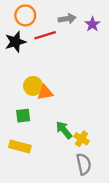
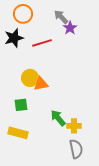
gray arrow: (67, 19) -> (61, 17), turned -126
purple star: (92, 24) -> (70, 28), moved
red line: (45, 35) -> (42, 43), moved
yellow cross: (81, 139) -> (74, 126), turned -32

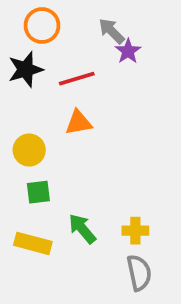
yellow circle: (30, 78) -> (29, 150), moved
orange triangle: (41, 84) -> (79, 123), moved
green arrow: (58, 118) -> (82, 229), moved

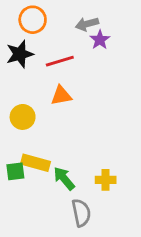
gray arrow: (112, 31) -> (87, 24), turned -60
green square: (38, 192) -> (15, 171), moved
yellow rectangle: (33, 243) -> (35, 163), moved
gray semicircle: (139, 273) -> (81, 213), moved

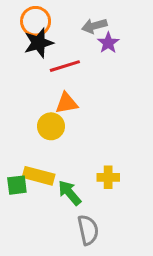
black star: (20, 54) -> (39, 43), moved
yellow circle: (23, 117) -> (51, 126), moved
yellow cross: (106, 180) -> (108, 177), moved

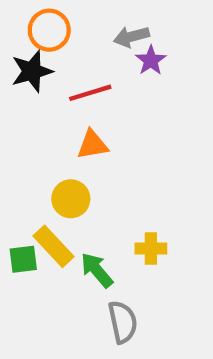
black star: (39, 43) -> (32, 71), moved
yellow circle: (51, 126) -> (71, 199), moved
yellow rectangle: (39, 176) -> (54, 246), turned 32

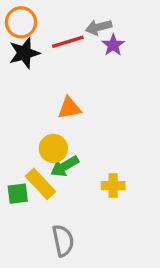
orange circle: (49, 30) -> (21, 22), moved
red line: (90, 93) -> (68, 42), moved
green arrow: (97, 270) -> (65, 166), moved, turned -80
gray semicircle: (123, 322) -> (63, 241), moved

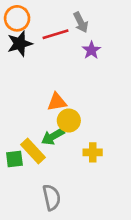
gray arrow: (99, 27) -> (81, 22), turned -102
purple star: (113, 45) -> (91, 50), moved
orange triangle: (69, 108) -> (57, 102), moved
yellow circle: (53, 148) -> (69, 121), moved

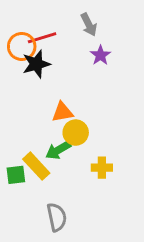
orange circle: (17, 18) -> (22, 46), moved
red line: (56, 34) -> (42, 38), moved
black star: (20, 44) -> (36, 64), moved

